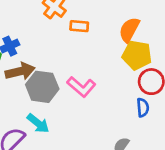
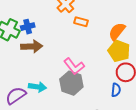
gray hexagon: (42, 87) -> (71, 83), moved
cyan arrow: (38, 123) -> (37, 87), turned -42

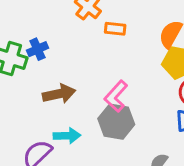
brown arrow: (32, 46) -> (59, 94), moved
pink L-shape: (74, 66) -> (116, 96), turned 90

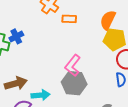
brown arrow: (59, 94) -> (16, 83), moved

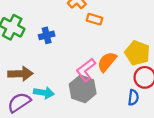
orange semicircle: (108, 20) -> (107, 62), moved
blue cross: (16, 36) -> (47, 35), moved

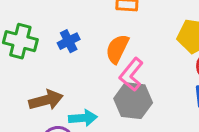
orange semicircle: (107, 62) -> (117, 49), moved

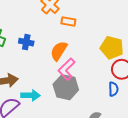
blue cross: (69, 41) -> (26, 42), turned 32

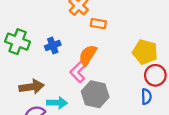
blue cross: (26, 42) -> (53, 45), turned -32
pink L-shape: (66, 69) -> (79, 71), moved

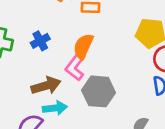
brown arrow: (31, 87) -> (46, 86), moved

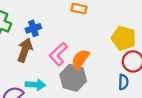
orange semicircle: (83, 46) -> (80, 59), moved
brown arrow: (46, 86) -> (25, 50), moved, turned -65

